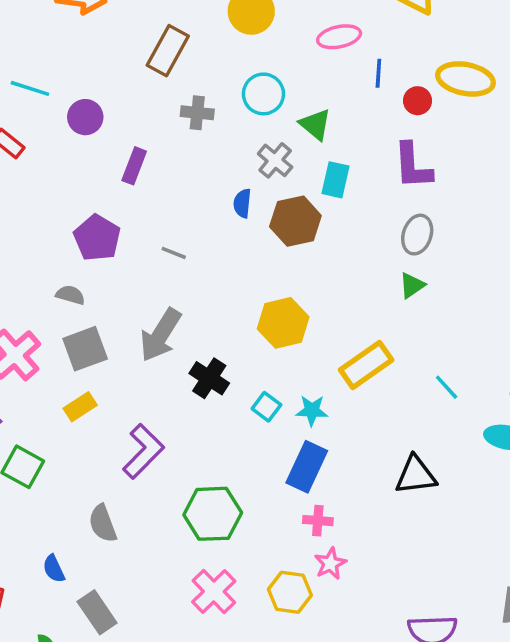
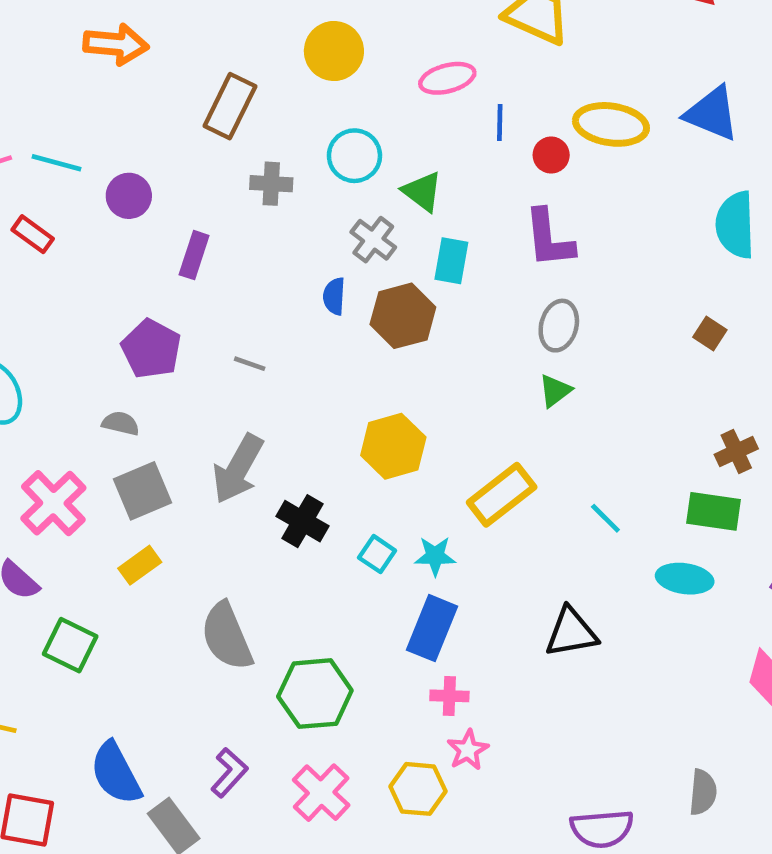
purple L-shape: (143, 451) -> (229, 773), moved, size x0.7
gray semicircle: (103, 523) -> (227, 636), moved, size x1.4
blue semicircle: (54, 569) -> (116, 773), size x1.8

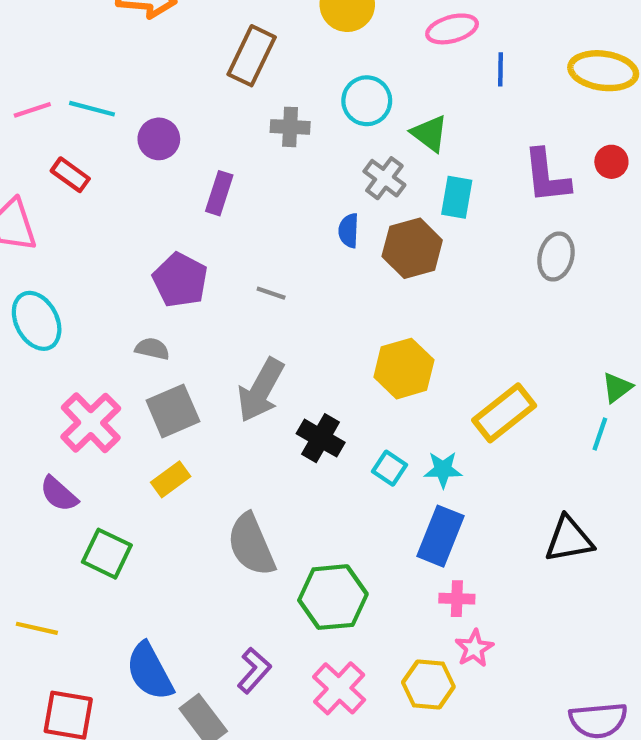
red circle: (551, 155) -> (611, 162), moved
green triangle: (555, 391) -> (617, 388), moved
cyan line: (605, 518) -> (600, 434), turned 64

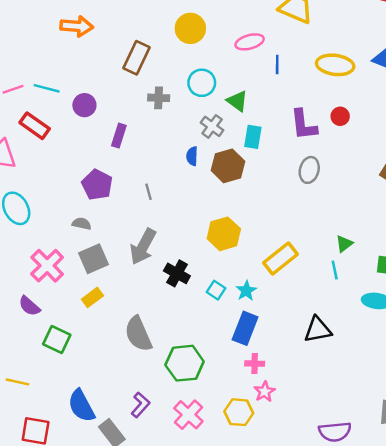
red rectangle: (70, 175) -> (35, 126), size x1.4
gray line: (271, 293) -> (148, 192), turned 56
cyan line: (600, 434) -> (335, 270), turned -30
cyan star: (443, 470) -> (246, 291), turned -30

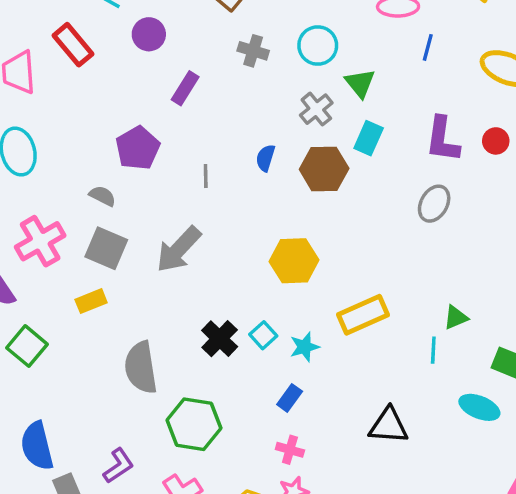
blue semicircle: (192, 156) -> (265, 158), moved
gray square: (93, 259) -> (106, 248), turned 32
black cross: (177, 273) -> (220, 339), moved
blue rectangle: (245, 328) -> (290, 398), size x0.6

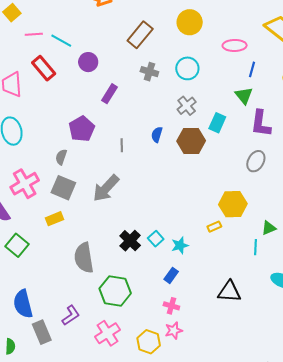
green triangle: (360, 83) -> (244, 96), moved
gray semicircle: (103, 196) -> (61, 157), turned -98
yellow hexagon: (294, 261) -> (233, 204), moved
yellow rectangle: (363, 315) -> (214, 227), size x0.5

